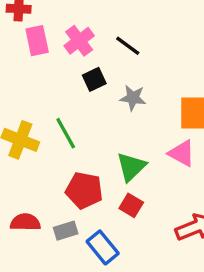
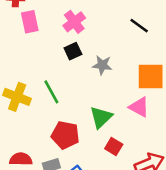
pink cross: (79, 41) -> (74, 22), moved
black line: (128, 46) -> (139, 26), moved
red square: (131, 205) -> (114, 146), moved

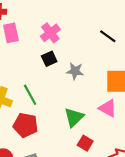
red pentagon: (65, 135) -> (26, 125), moved

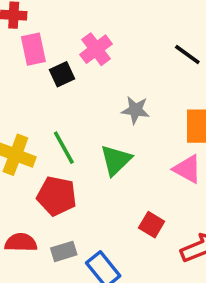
black square: (49, 59) -> (62, 74), moved
green triangle: (74, 117) -> (116, 160), moved

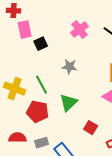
pink cross: (96, 49) -> (80, 30), moved
gray star: (135, 110) -> (70, 67), moved
green triangle: (116, 160) -> (69, 103), moved

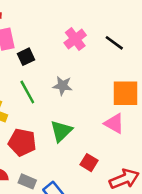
green line: (42, 85) -> (27, 92), moved
gray rectangle: (42, 143) -> (27, 181), turned 40

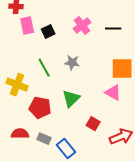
black line: (114, 43) -> (113, 28), turned -35
black square: (26, 57) -> (48, 31), moved

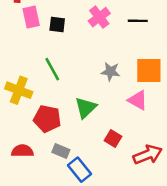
black square: (48, 31) -> (57, 25), turned 32
gray star: (72, 63) -> (110, 72), moved
gray rectangle: (44, 139) -> (61, 151), moved

